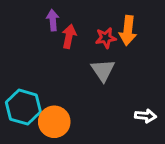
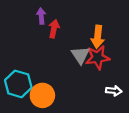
orange arrow: (128, 31) -> (98, 37), moved
red star: (106, 38) -> (98, 57), moved, size x1.5

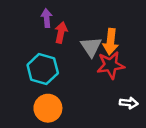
gray triangle: (80, 55) -> (91, 47), moved
cyan hexagon: (18, 84) -> (43, 69), moved

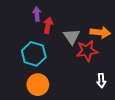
orange arrow: (111, 42) -> (100, 32), moved, turned -90
white arrow: (129, 103) -> (101, 81), turned 80

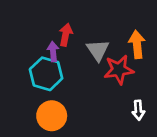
purple arrow: (37, 14) -> (53, 51), moved
orange arrow: (100, 32) -> (137, 44), turned -102

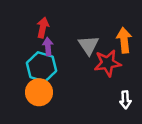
red arrow: (66, 35) -> (43, 27), moved
orange circle: (52, 116) -> (39, 92), moved

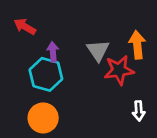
red arrow: (43, 27) -> (25, 27), moved, turned -72
orange circle: (39, 92) -> (43, 118), moved

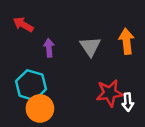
red star: (119, 70) -> (110, 93), moved
cyan hexagon: (46, 74) -> (31, 85), moved

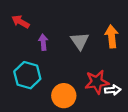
white arrow: (128, 102) -> (113, 90), turned -91
orange circle: (40, 108) -> (64, 96), moved

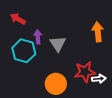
gray triangle: (80, 41) -> (58, 44), moved
cyan hexagon: (27, 75) -> (24, 51), moved

